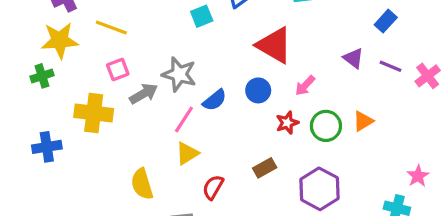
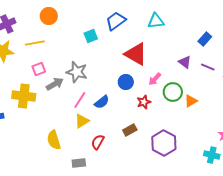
yellow line: (111, 27) -> (35, 43), turned -30
blue semicircle: (215, 100) -> (102, 102), moved
green circle: (326, 126) -> (173, 92), moved

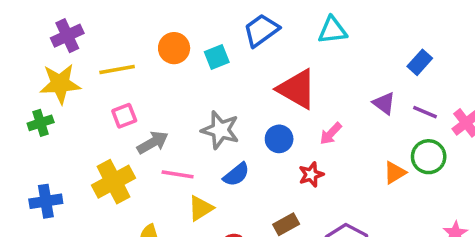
orange circle: (49, 16) -> (174, 48), moved
gray star: (77, 72) -> (220, 130), moved
green circle: (173, 92) -> (429, 157), moved
yellow cross: (24, 96) -> (113, 182), moved, turned -35
pink line: (80, 100) -> (178, 174), moved, turned 66

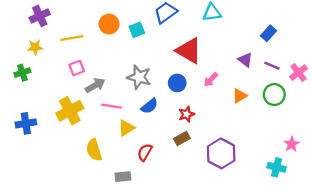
yellow star: (60, 84) -> (35, 47), size x0.6
orange triangle: (395, 173) -> (240, 96), moved
red star: (311, 174) -> (186, 114), moved

